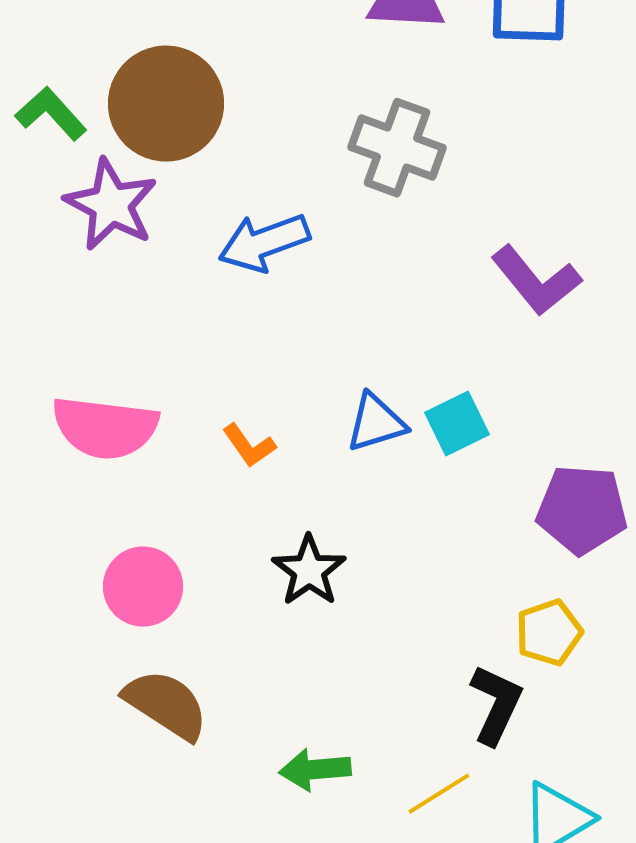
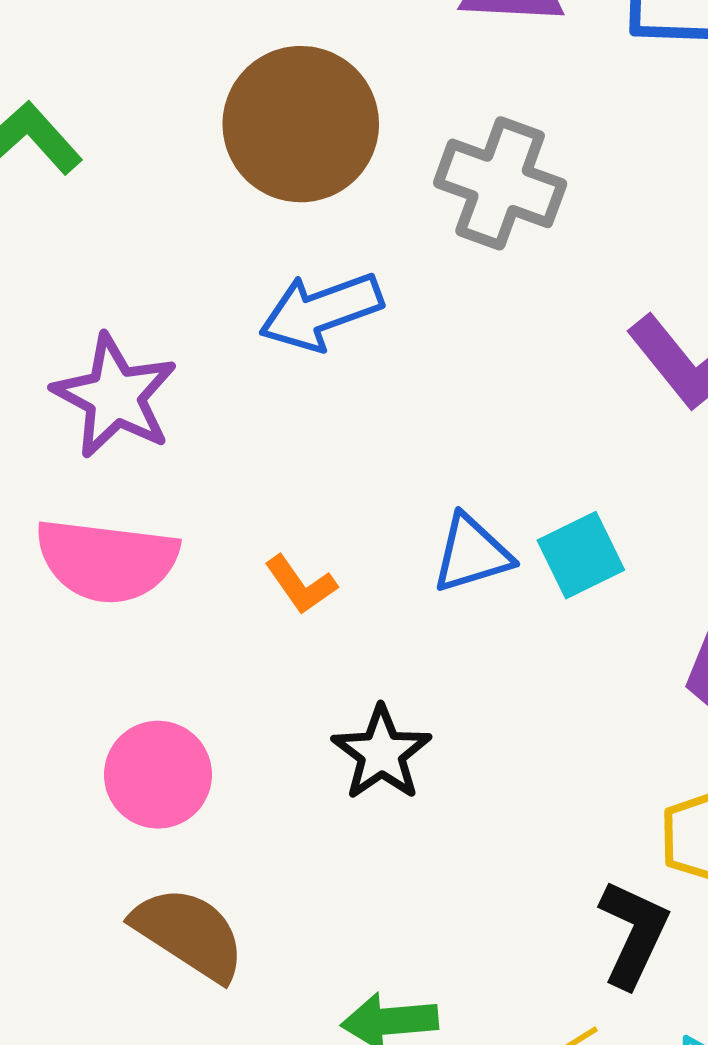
brown circle: (166, 104) -> (301, 124), moved
purple star: (111, 205) -> (115, 396), moved

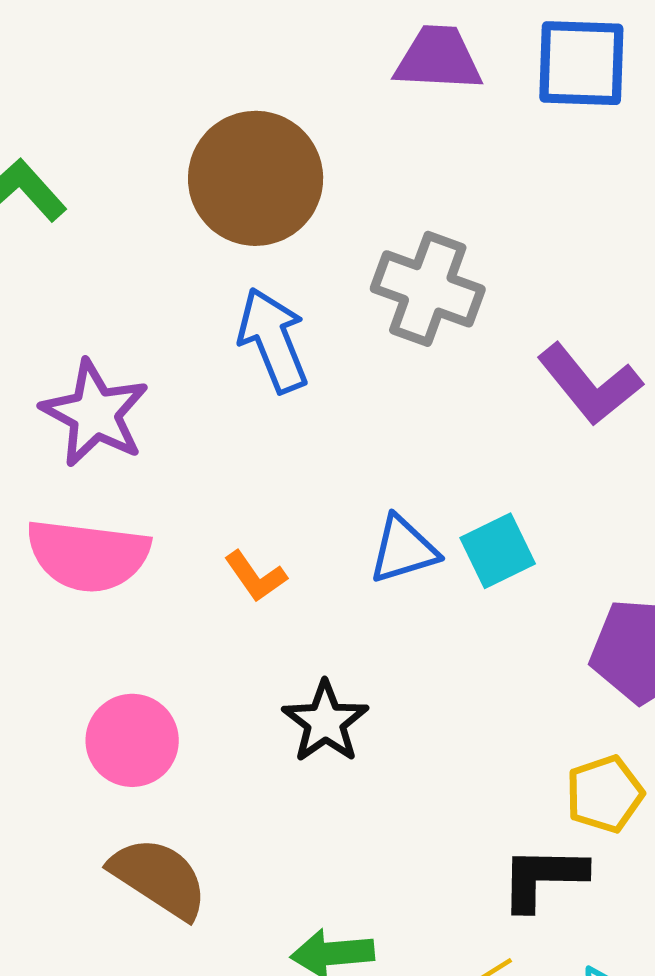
gray cross: (500, 183) -> (428, 289), moved
blue arrow: (321, 311) -> (273, 340), turned 88
black L-shape: (633, 934) -> (543, 878), turned -114

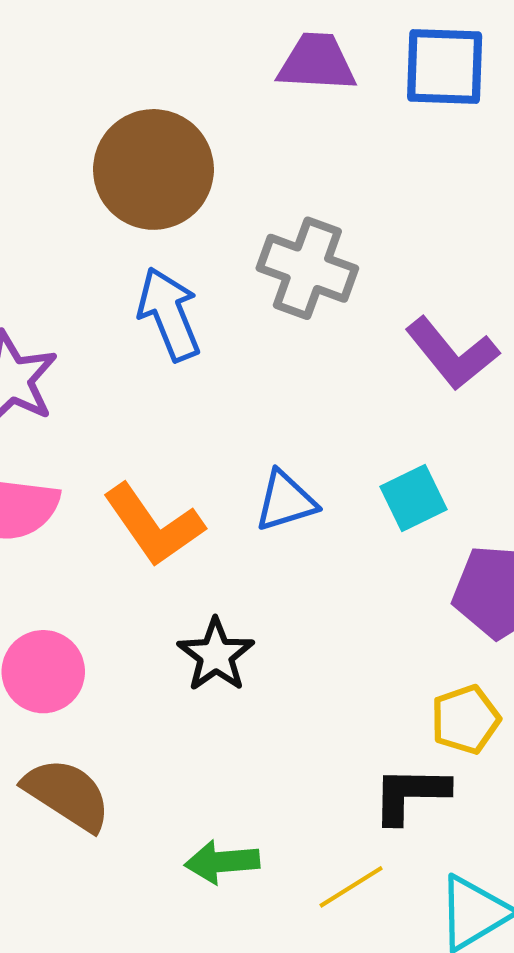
cyan square: (498, 551) -> (413, 498), moved
orange L-shape: (256, 576) -> (153, 525), size x1.8

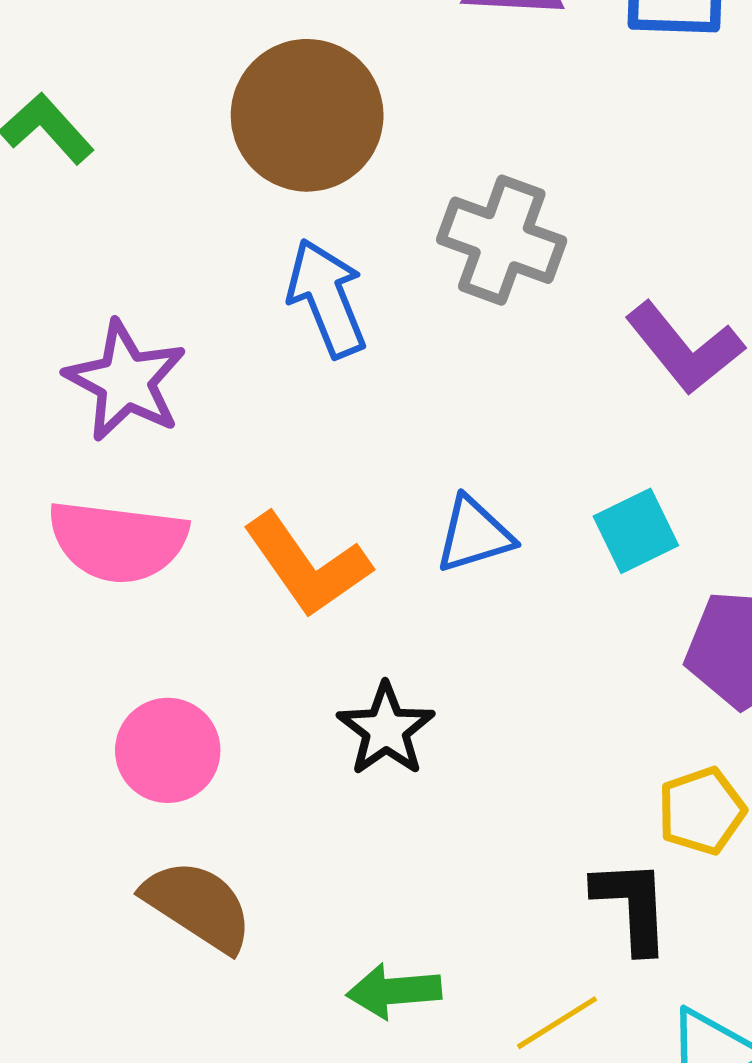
black L-shape: (410, 794) -> (632, 906), turned 86

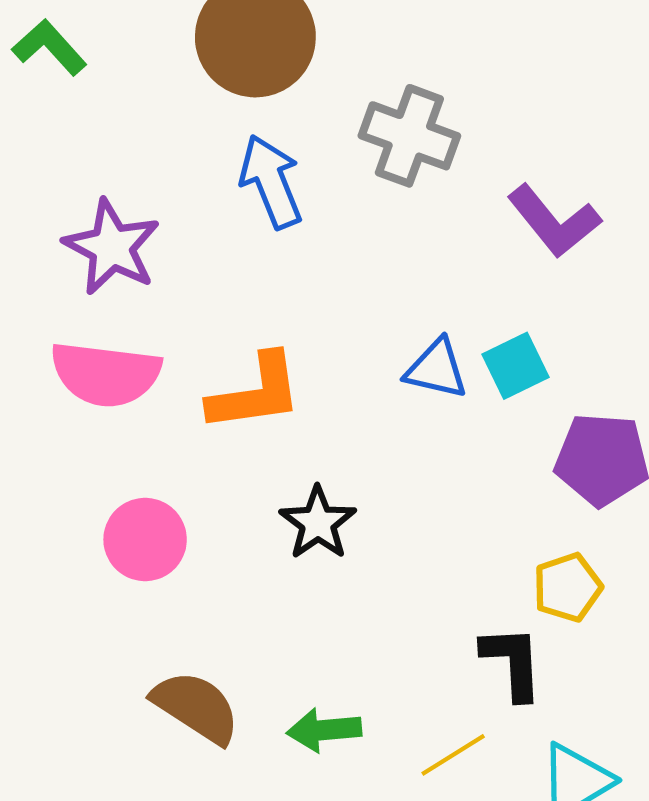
blue triangle: (474, 535) -> (436, 369), moved, turned 30
orange L-shape: (307, 565) -> (255, 393), turned -63
brown semicircle: (198, 906) -> (196, 707), moved

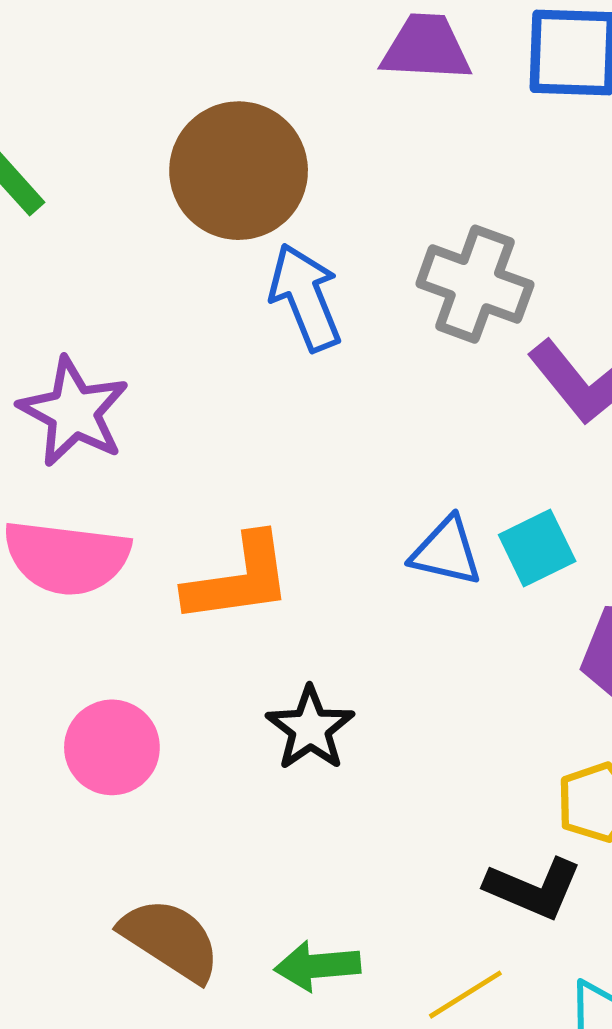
gray cross: (409, 136) -> (475, 284), moved
blue arrow: (271, 182) -> (305, 297), moved
black L-shape: (512, 662) -> (533, 888), turned 116

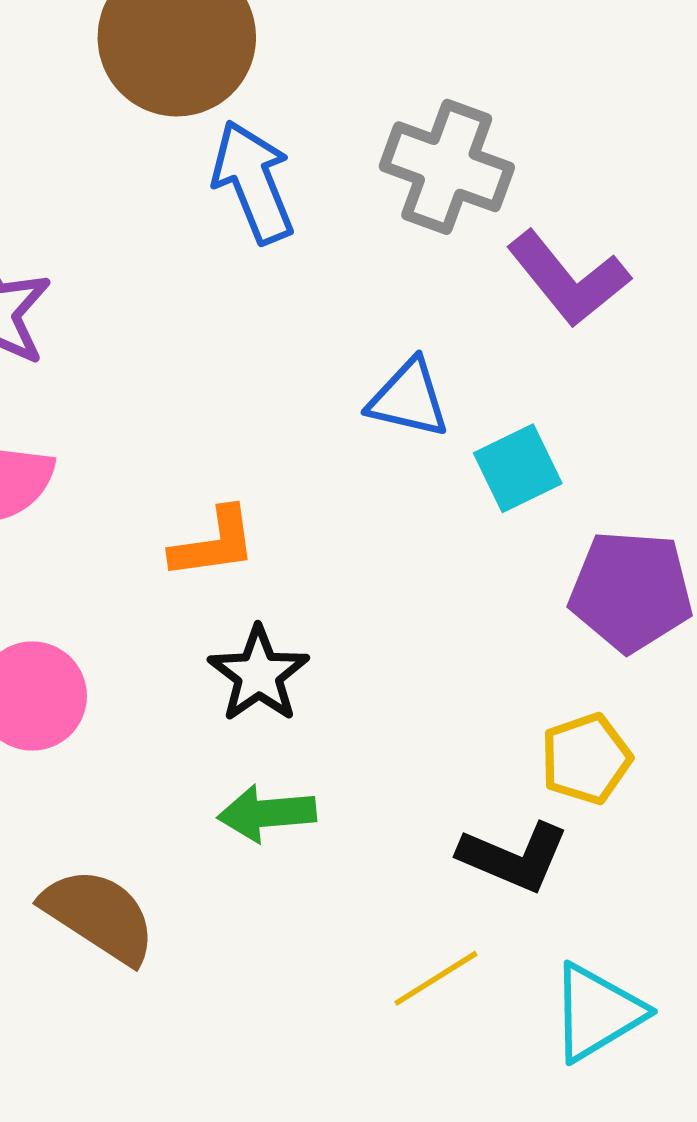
blue triangle: (446, 552) -> (409, 399), moved
orange L-shape: (239, 579) -> (214, 543), moved, size x0.7
green arrow: (317, 966) -> (267, 813), moved

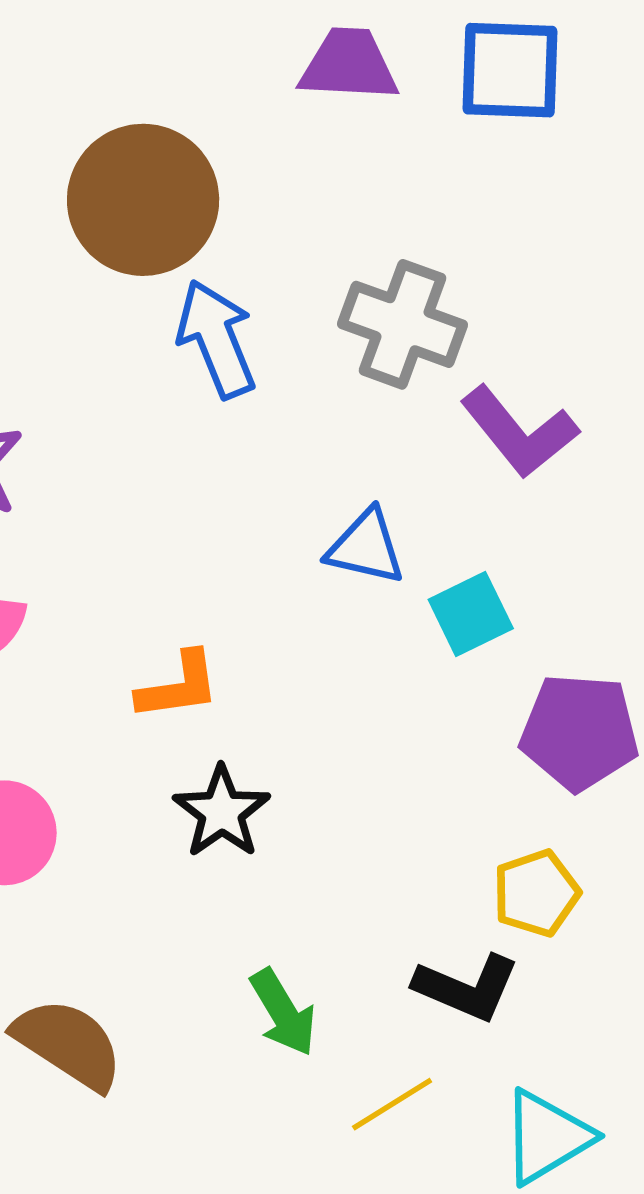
green arrow: (267, 813) -> (283, 1012), moved, turned -116

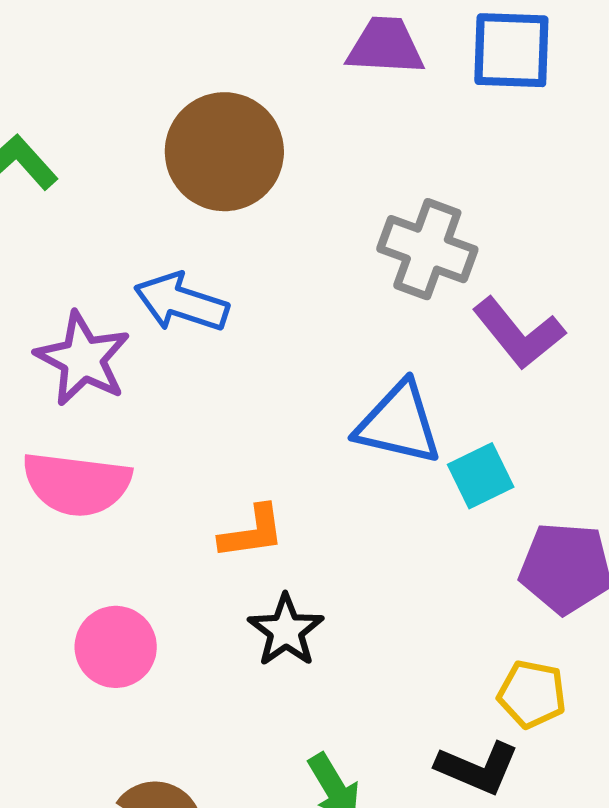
blue arrow: (216, 339) -> (181, 302), moved, turned -50
blue triangle: (366, 547) -> (399, 423), size x1.4
yellow pentagon: (536, 893) -> (532, 694), turned 30

